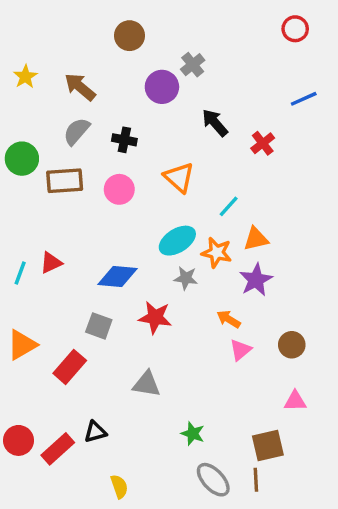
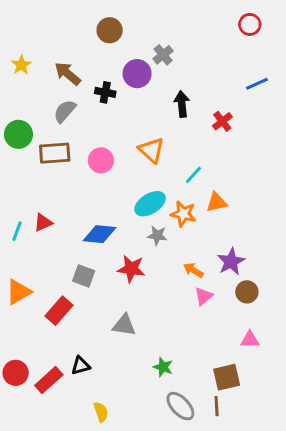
black arrow: (215, 123) -> (182, 104), turned 35
black cross: (124, 140) -> (105, 92), moved
purple star: (256, 280) -> (231, 262), moved

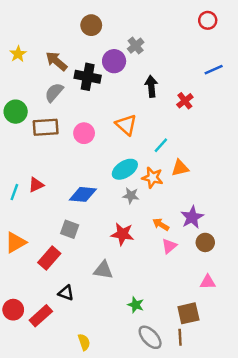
black cross: (105, 92) -> (88, 77), size x1.5
red star: (131, 269) -> (122, 234), moved
black triangle: (81, 366) -> (66, 293), moved, turned 35

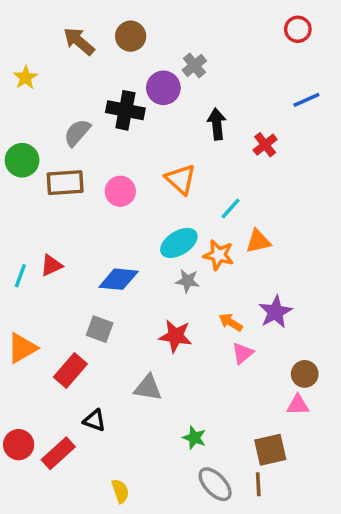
brown arrow: (56, 61) -> (79, 41), moved
brown circle: (205, 242) -> (305, 374), moved

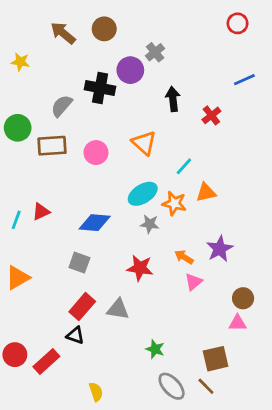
yellow star: (26, 78) -> (20, 62), turned -30
red rectangle: (70, 370) -> (82, 307), moved
brown line: (258, 484) -> (206, 386), turned -42

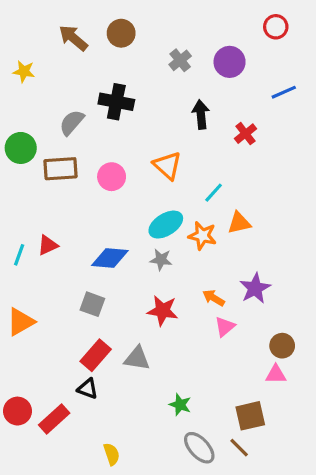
purple circle: (130, 70) -> (230, 62), moved
gray star: (150, 224) -> (161, 260), moved

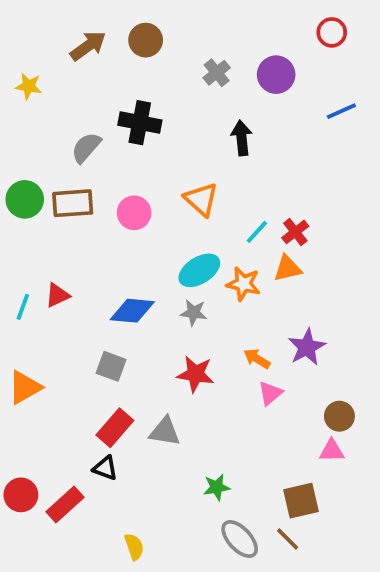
brown arrow: (73, 38) -> (88, 46), turned 104
red cross: (245, 134) -> (295, 232), moved
green circle: (21, 148) -> (25, 199), moved
green star: (180, 405) -> (217, 487), turned -30

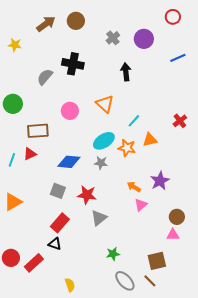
brown rectangle: (73, 203) -> (38, 131), moved
red cross: (295, 232) -> (180, 121), moved
red star: (196, 374) -> (87, 195), moved
gray triangle: (165, 432) -> (99, 218), moved, turned -48

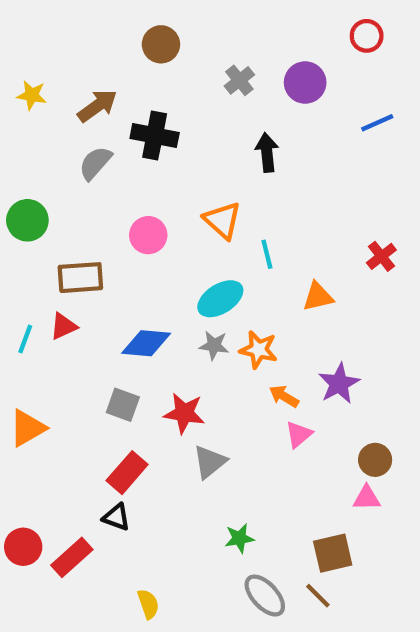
brown arrow: (46, 24) -> (97, 106), moved
cyan line: (134, 121) -> (267, 254), moved, turned -56
orange star: (127, 148) -> (258, 350), moved

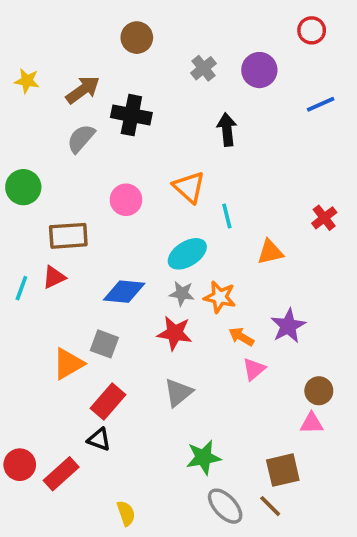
red star: (184, 413) -> (175, 333), moved
orange triangle: (27, 428) -> (68, 364), moved
green star: (239, 538) -> (203, 457), size x1.4

